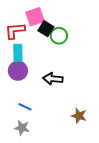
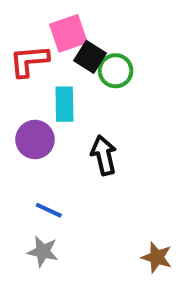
cyan rectangle: (18, 53) -> (64, 104), moved
black arrow: (53, 79) -> (104, 155), turned 72
brown star: (79, 116) -> (157, 257), moved

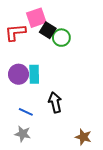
cyan rectangle: (64, 104) -> (34, 74), moved
black arrow: (104, 155) -> (55, 102), moved

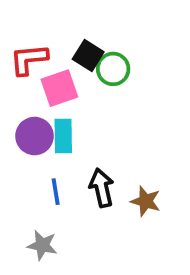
pink square: (36, 18) -> (59, 88), moved
blue line: (26, 112) -> (56, 192), moved, turned 56
brown star: (83, 137) -> (146, 201), moved

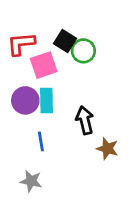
black arrow: (102, 188) -> (85, 120), moved

